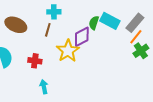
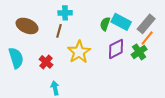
purple diamond: (82, 37) -> (116, 49), moved
green cross: (141, 51) -> (139, 52), moved
red cross: (35, 61) -> (46, 62), turned 32

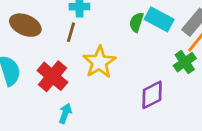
purple diamond: (116, 49) -> (152, 95), moved
red cross: (46, 62) -> (52, 76), size x1.5
cyan arrow: (55, 88) -> (65, 113), turned 32

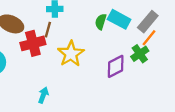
red cross: (52, 76) -> (33, 43), moved, turned 35
purple diamond: (152, 95) -> (116, 66), moved

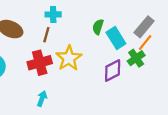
cyan rectangle: (119, 19) -> (116, 38), moved, turned 30
red cross: (33, 43) -> (40, 63), moved

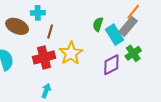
cyan cross: (53, 14) -> (38, 13), moved
gray rectangle: (144, 27) -> (128, 26), moved
orange line: (145, 42) -> (133, 12), moved

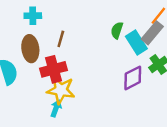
cyan cross: (38, 13) -> (33, 16), moved
brown ellipse: (17, 26) -> (30, 49), moved, turned 60
yellow star: (71, 53) -> (61, 90), moved, turned -30

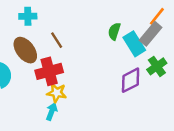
brown line: (61, 39) -> (57, 40), turned -49
brown ellipse: (30, 49) -> (25, 50), turned -30
yellow star: (61, 90) -> (57, 93), size x0.7

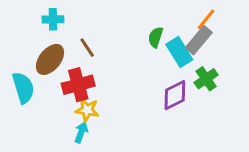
brown ellipse: (25, 50) -> (50, 59), turned 76

